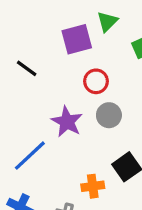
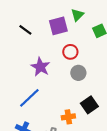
black line: (27, 68) -> (25, 30), moved
purple star: (67, 122) -> (40, 67), moved

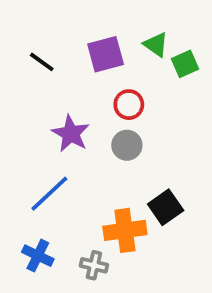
green triangle: (77, 15) -> (156, 45), moved, turned -40
gray circle: (78, 73) -> (127, 145), moved
orange cross: (68, 117) -> (125, 230), size x1.5

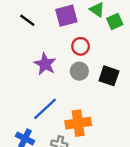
blue line: (49, 194) -> (45, 109), moved
black square: (166, 207) -> (109, 76), moved, turned -36

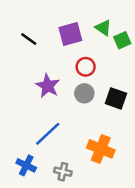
orange cross: (78, 123) -> (101, 149), moved, turned 30

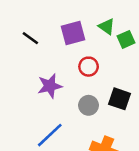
purple star: (48, 86) -> (50, 86), turned 30
gray circle: (84, 93) -> (89, 105), moved

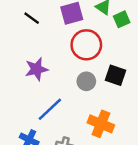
red circle: (89, 67) -> (86, 45), size x1.6
purple star: (50, 86) -> (36, 69), moved

